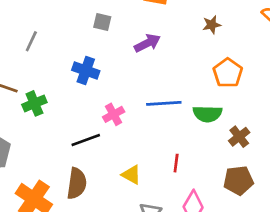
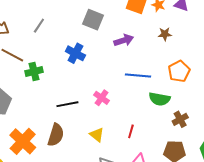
gray square: (102, 22) -> (93, 20), size x1.5
brown star: (212, 25) -> (165, 34), moved
blue line: (164, 103) -> (138, 76), moved
pink cross: (114, 114) -> (102, 98), moved, turned -35

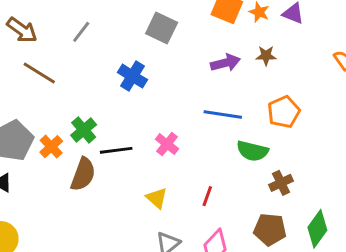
purple arrow: (124, 40) -> (225, 63), moved
green cross: (34, 72) -> (84, 130), moved, turned -30
brown semicircle: (56, 135) -> (83, 174), moved
orange cross: (23, 141) -> (51, 147), moved, size x0.6

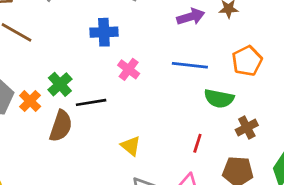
blue cross: (132, 76) -> (104, 32), turned -32
pink cross: (167, 144) -> (129, 69), moved
red line: (207, 196) -> (197, 143), moved

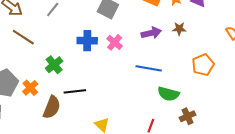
orange pentagon: (247, 61) -> (203, 65), moved
pink cross: (129, 69) -> (115, 42), moved
green cross: (60, 84) -> (54, 65), moved

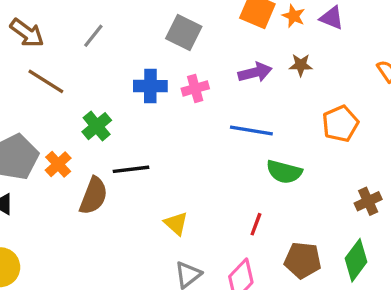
pink cross: (115, 42) -> (195, 89), turned 35
brown cross: (188, 116) -> (368, 201), moved

